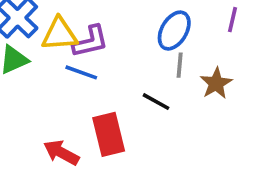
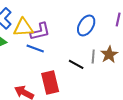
gray line: (180, 65) -> (93, 56), moved

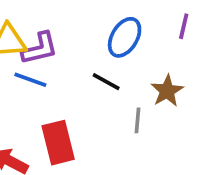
gray line: (93, 56) -> (138, 120), moved
black line: (76, 64) -> (106, 82), moved

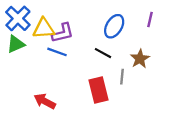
red rectangle: (58, 143) -> (98, 90), moved

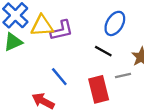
blue line: (57, 52) -> (59, 77), moved, turned 30
gray line: (122, 77) -> (123, 76), turned 72

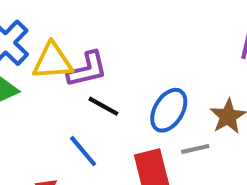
blue ellipse: (115, 23) -> (169, 110), moved
black line: (103, 51) -> (103, 106), moved

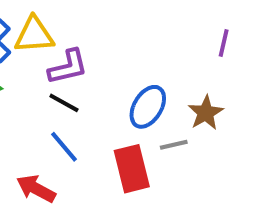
yellow triangle: (52, 61) -> (34, 35), moved
black line: (103, 106) -> (64, 103), moved

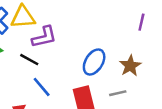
black line: (64, 103) -> (29, 60), moved
gray line: (174, 145) -> (118, 93), moved

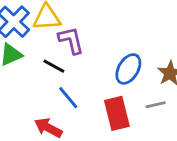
purple L-shape: (44, 37) -> (71, 40), turned -90

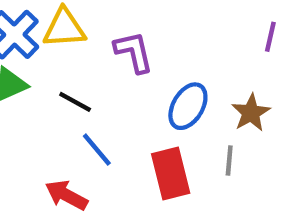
purple L-shape: (71, 40) -> (134, 52), moved
gray line: (156, 105) -> (229, 160), turned -72

